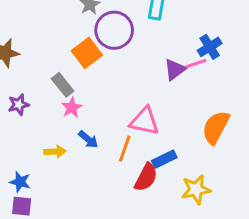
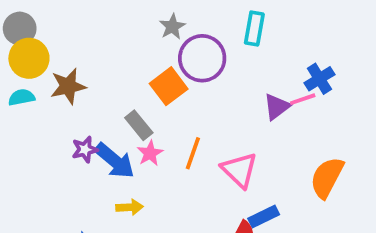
pink triangle: (144, 121) -> (239, 170), turned 32
blue arrow: (88, 139) -> (115, 161), moved, size x1.6
orange line: (125, 149) -> (193, 153), moved

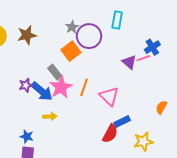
gray star: (172, 27) -> (72, 27), moved
brown star: (68, 86) -> (27, 35), moved
purple triangle: (277, 107) -> (129, 62), turned -42
pink star: (150, 153) -> (61, 87), size x1.6
orange semicircle: (327, 177) -> (161, 107), moved, size x0.6

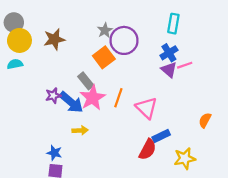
cyan rectangle: (117, 20) -> (173, 24), moved
blue cross: (152, 47) -> (169, 53), moved

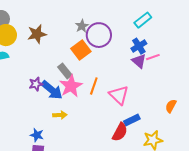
cyan rectangle: (173, 24) -> (143, 20), turned 42

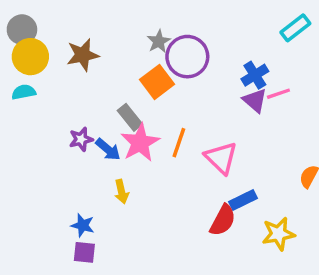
cyan rectangle: (143, 20) -> (295, 28), moved
blue arrow: (52, 90) -> (108, 149), size x0.7
yellow arrow: (60, 115) -> (122, 192), turned 80

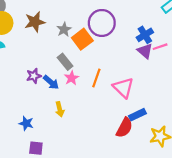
gray star: (159, 41) -> (64, 29), moved
pink star: (140, 143) -> (72, 78), size x0.6
blue star: (83, 225) -> (26, 123), moved

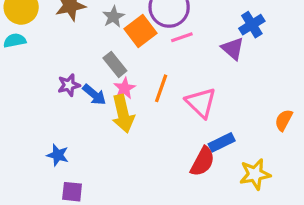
blue cross: (145, 35) -> (252, 25), moved
pink line: (160, 47) -> (182, 37), moved
yellow arrow: (60, 109) -> (123, 114), moved, size x1.6

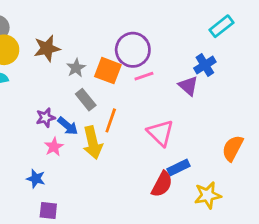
gray star: (113, 17) -> (76, 68), moved
orange square: (140, 31) -> (108, 71), turned -32
pink star: (125, 88) -> (54, 147), moved
orange line: (161, 88) -> (111, 120), moved
orange semicircle: (284, 120) -> (233, 148), size x1.4

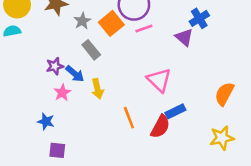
orange square: (108, 71) -> (111, 23), turned 30
orange line: (111, 120) -> (129, 118), moved, turned -40
yellow arrow: (93, 143) -> (97, 89), size x0.7
yellow star: (208, 195) -> (222, 138), moved

